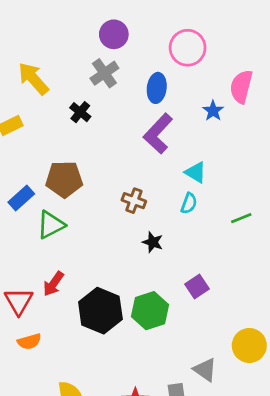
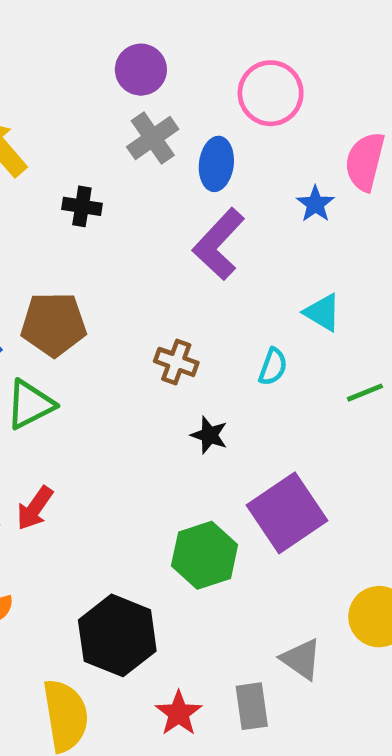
gray cross: (104, 73) -> (153, 138), moved
black cross: (80, 112) -> (82, 206), turned -30
cyan triangle: (196, 172) -> (322, 312), moved
purple square: (197, 286) -> (287, 513), size x1.8
black hexagon: (100, 311) -> (117, 635), moved

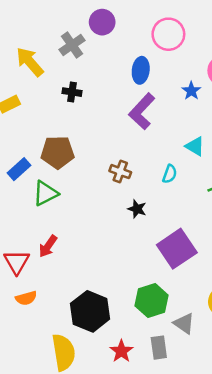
gray cross: (153, 138) -> (72, 45), moved
green hexagon: (205, 555) -> (152, 301), moved

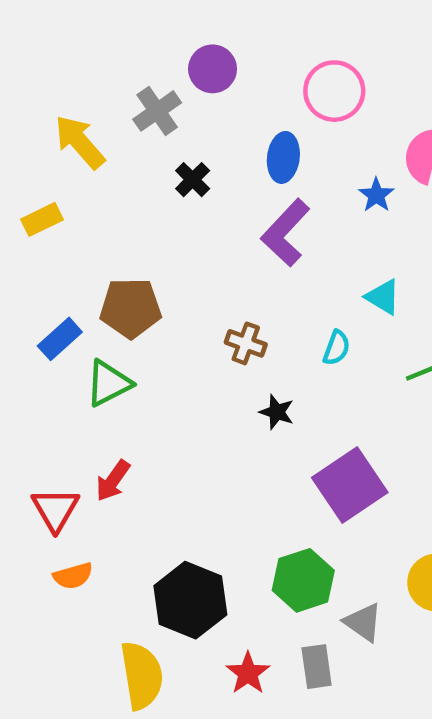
black cross: (72, 92) -> (193, 180), moved, turned 36

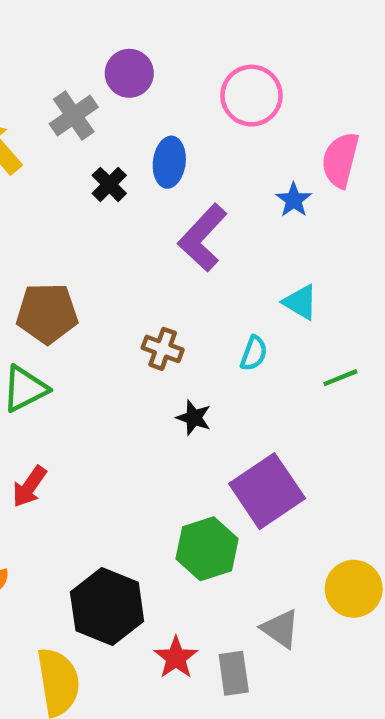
blue ellipse: (283, 157) -> (169, 162), moved
green hexagon: (303, 580) -> (207, 549), moved
red star: (248, 673) -> (176, 658), moved

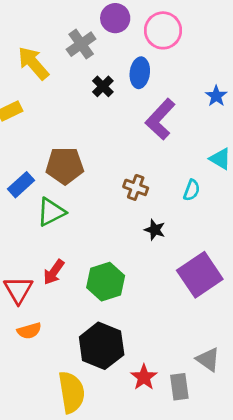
pink circle: (251, 96) -> (163, 30), moved
green hexagon: (207, 549) -> (106, 282), moved

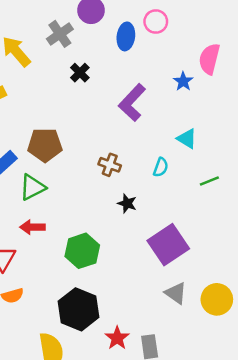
pink circle: (163, 30) -> (156, 22), moved, size x0.7
blue ellipse: (140, 73) -> (126, 36), moved
red arrow: (54, 272) -> (32, 227), moved, turned 55
gray triangle: (208, 359) -> (176, 293), moved

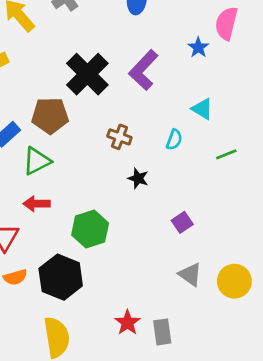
black cross: (80, 73) -> (87, 74), moved, size x2.0
purple square: (168, 245) -> (182, 222), size x0.5
black hexagon: (79, 309) -> (61, 277), moved

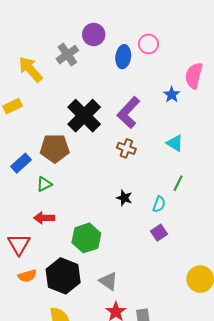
brown cross: (119, 137) -> (126, 148), moved
cyan semicircle: (174, 140) -> (159, 204), moved
green line: (226, 154) -> (178, 183), moved, turned -42
green triangle: (37, 161) -> (44, 184), size x0.7
gray triangle: (190, 275) -> (108, 281), moved

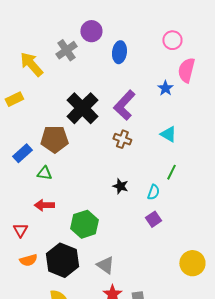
pink circle: (148, 44) -> (172, 40), moved
green triangle: (44, 184) -> (44, 173), turned 35
red triangle: (19, 244) -> (20, 230), size x0.7

